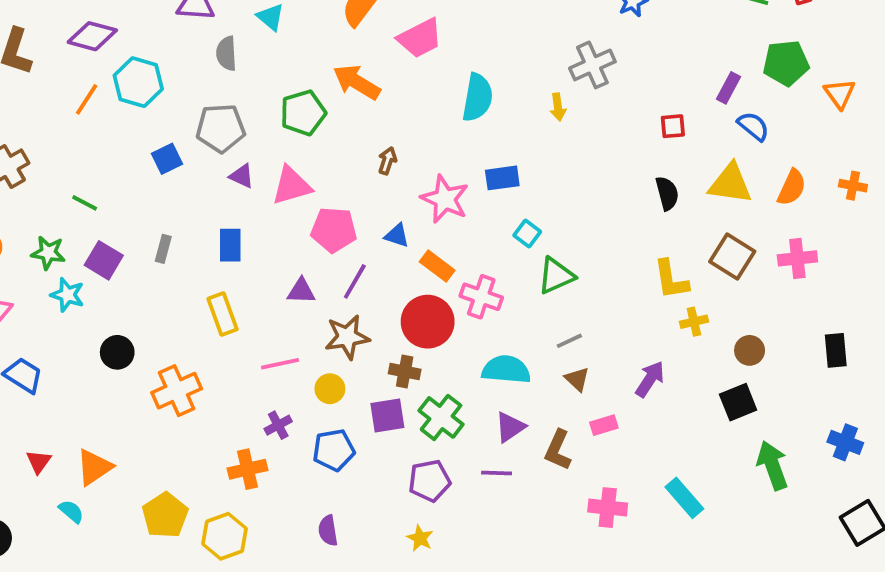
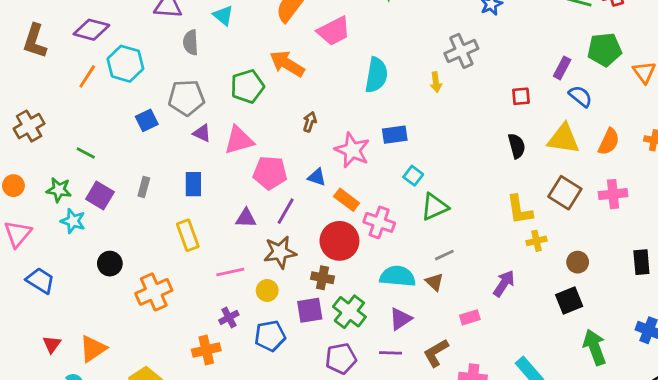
brown triangle: (577, 379) -> (434, 282), moved
brown L-shape: (558, 450) -> (436, 353), moved, turned 36

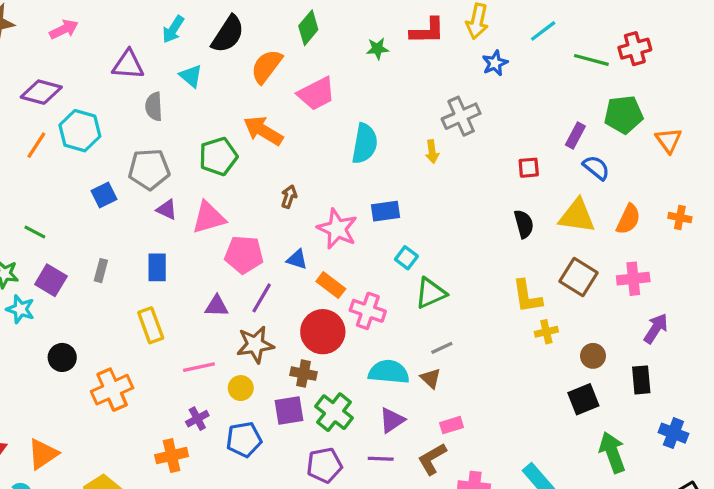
black rectangle: (641, 262) -> (641, 380), moved
purple arrow: (504, 283) -> (656, 329), moved
pink rectangle: (470, 317) -> (451, 425), moved

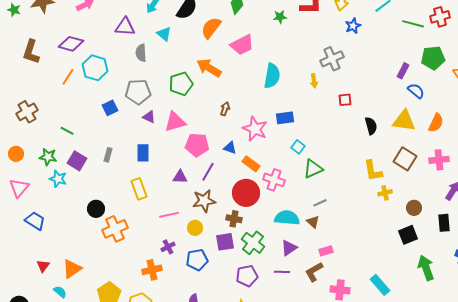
red square: (529, 168) -> (345, 100), moved
black circle: (62, 357) -> (96, 209), moved

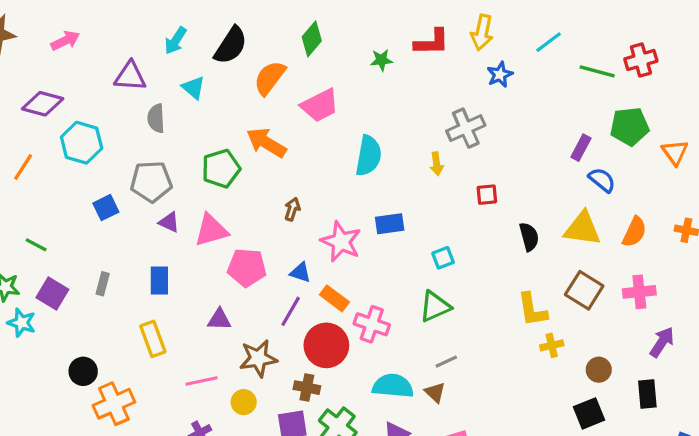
orange line: (68, 77) -> (23, 167), moved
cyan square: (298, 147) -> (443, 258), moved, turned 32
purple line: (208, 172) -> (291, 311), moved

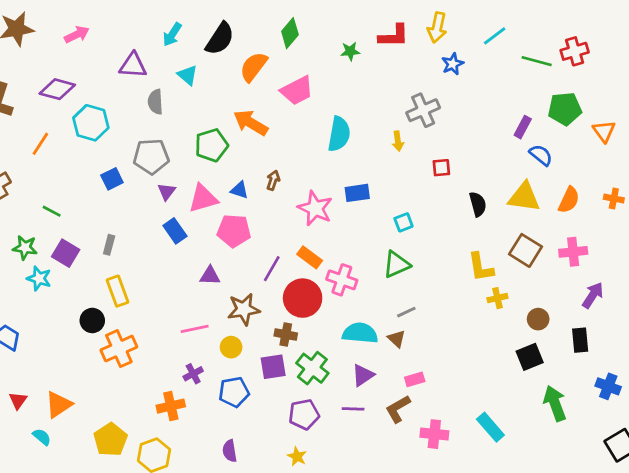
purple triangle: (169, 222) -> (167, 192), turned 42
blue triangle: (300, 272) -> (239, 190), moved
blue rectangle: (159, 281) -> (175, 231), moved, turned -35
yellow rectangle: (153, 339) -> (118, 291), moved

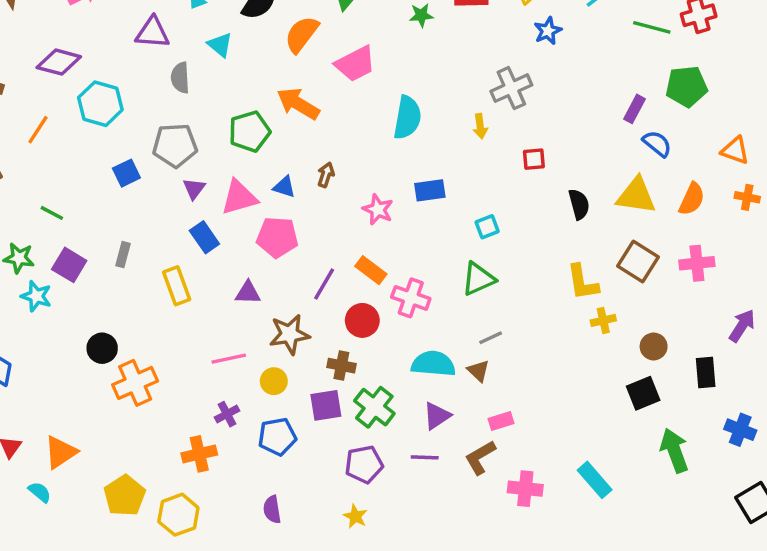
orange triangle: (604, 131) -> (735, 151), moved, turned -35
pink star: (315, 208) -> (378, 209), size x0.7
yellow rectangle: (118, 291) -> (177, 286), moved
purple arrow: (593, 295) -> (742, 326), moved
red circle: (303, 298) -> (362, 320), size x0.7

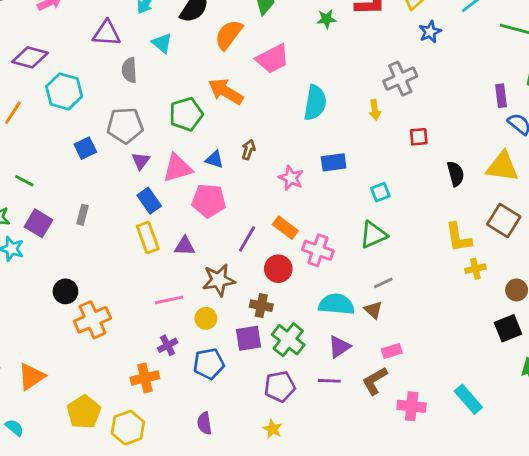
purple rectangle: (635, 109) -> (501, 96), turned -35
yellow rectangle: (177, 286) -> (148, 238), moved
cyan semicircle: (40, 492) -> (14, 428), moved

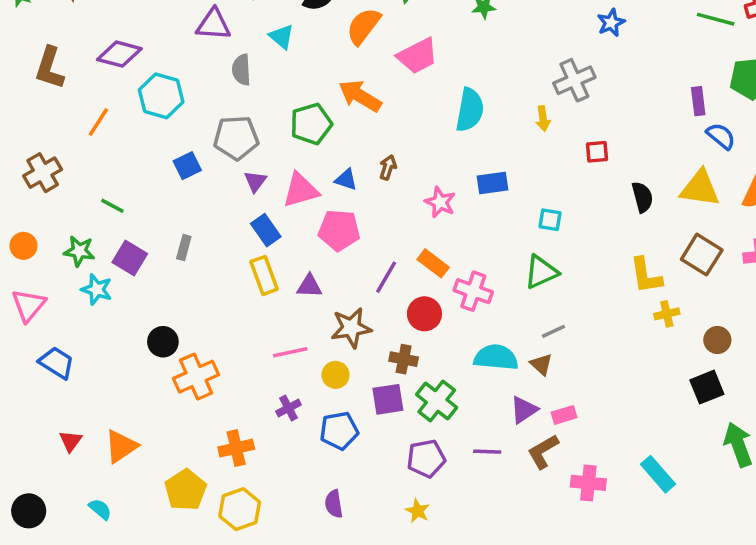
cyan square: (380, 192) -> (550, 220), turned 30
purple triangle: (339, 347) -> (524, 410), moved
orange cross: (145, 378) -> (236, 448), moved

